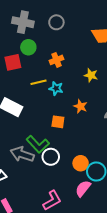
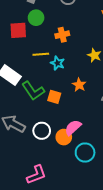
green L-shape: (38, 144) -> (33, 91), moved
orange circle: (81, 163) -> (64, 137), moved
pink semicircle: (83, 188) -> (73, 128), moved

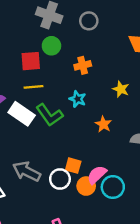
yellow line: (41, 54) -> (33, 87), moved
green L-shape: (33, 91) -> (49, 115), moved
orange square: (54, 97) -> (73, 166), moved
cyan circle: (85, 153) -> (113, 187), moved

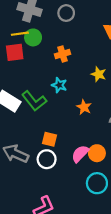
yellow line: (33, 87) -> (20, 34), moved
orange square: (73, 166) -> (50, 139), moved
orange circle: (86, 186) -> (97, 153), moved
cyan circle: (113, 187) -> (97, 183), moved

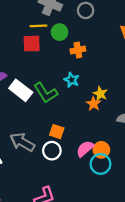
green circle: (33, 37) -> (60, 32), moved
yellow star: (99, 74) -> (100, 94), moved
cyan circle: (97, 183) -> (100, 164), moved

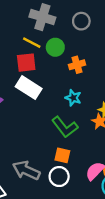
yellow line: (38, 26) -> (32, 43), turned 35
white rectangle: (21, 90) -> (29, 88), moved
green L-shape: (46, 93) -> (65, 127), moved

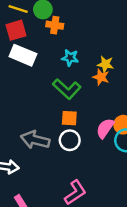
orange cross: (77, 65) -> (55, 25), moved, turned 35

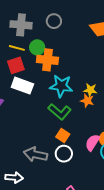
orange cross: (55, 25) -> (47, 60), size x1.5
cyan star: (70, 58) -> (61, 86), size x1.6
orange square: (69, 118) -> (63, 136), turned 32

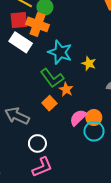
orange cross: (47, 60) -> (38, 24), moved
orange star: (87, 101) -> (66, 89), moved
white circle: (64, 154) -> (37, 143), moved

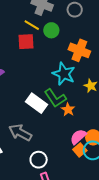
orange cross: (38, 24) -> (79, 50), moved
white rectangle: (21, 42) -> (37, 103), moved
orange square: (49, 103) -> (80, 150), moved

